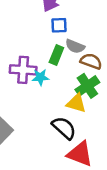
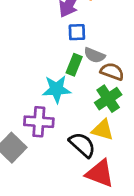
purple cross: (23, 70) -> (39, 122), moved
cyan star: (40, 77) -> (56, 89), size x1.5
yellow triangle: (76, 103) -> (103, 130), moved

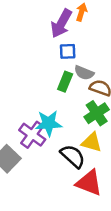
cyan star: (56, 89) -> (49, 123), moved
purple cross: (39, 122) -> (32, 135), turned 32

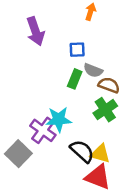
purple arrow: (61, 23) -> (35, 31), moved, turned -48
yellow triangle: (92, 142) -> (100, 154), moved

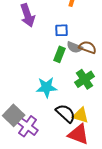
brown semicircle: (109, 85) -> (88, 47), moved
purple cross: (43, 130) -> (28, 126), moved

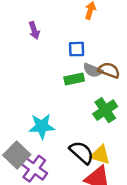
purple arrow: (28, 15) -> (34, 30), size x0.6
green rectangle: (60, 54) -> (74, 79), turned 56
cyan star: (47, 87) -> (42, 126), moved

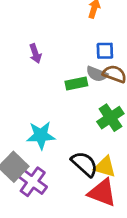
purple arrow: (34, 30) -> (35, 53), moved
blue square: (77, 49) -> (105, 51), moved

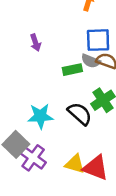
blue square: (105, 51) -> (98, 40), size x1.5
black semicircle: (85, 164) -> (80, 114), moved
yellow triangle: (105, 167) -> (75, 164), moved

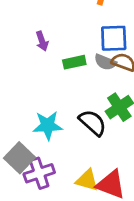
green rectangle: (72, 70) -> (74, 62), moved
purple cross: (33, 158) -> (39, 173), turned 35

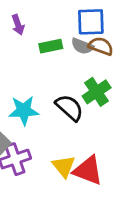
yellow triangle: (87, 180) -> (64, 166), turned 35

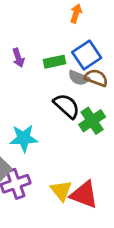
blue square: (91, 22) -> (87, 55), turned -32
green rectangle: (51, 46) -> (55, 62), moved
black semicircle: (69, 108) -> (67, 106), moved

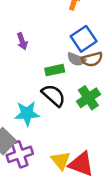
green rectangle: (55, 62) -> (55, 70), moved
brown semicircle: (96, 78) -> (92, 59), turned 145
black semicircle: (67, 106) -> (53, 95), moved

